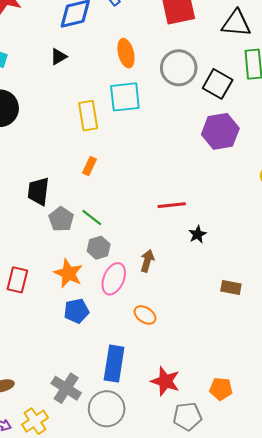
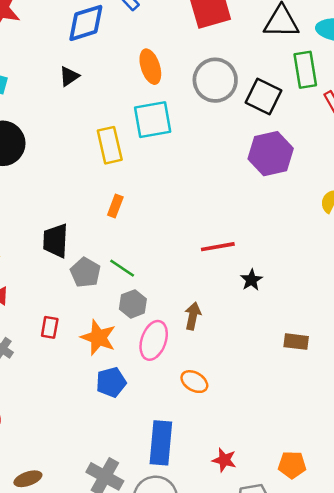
red rectangle: (17, 280) -> (50, 327), moved, size x0.7
red star: (165, 381) -> (224, 460), size x0.7

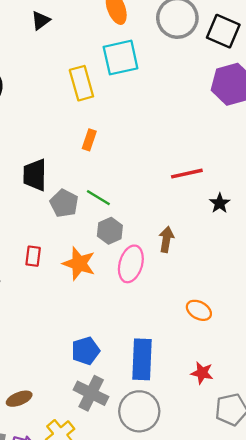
blue pentagon: (111, 382) -> (85, 351), moved
orange ellipse: (194, 382) -> (199, 310), moved

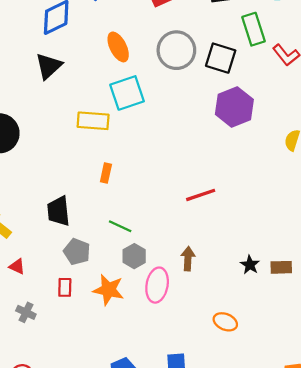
black triangle: (41, 20) -> (49, 66), size x1.5
yellow rectangle: (81, 83) -> (93, 121), turned -64
gray pentagon: (64, 203) -> (77, 252), moved
black star: (220, 203) -> (250, 265), moved

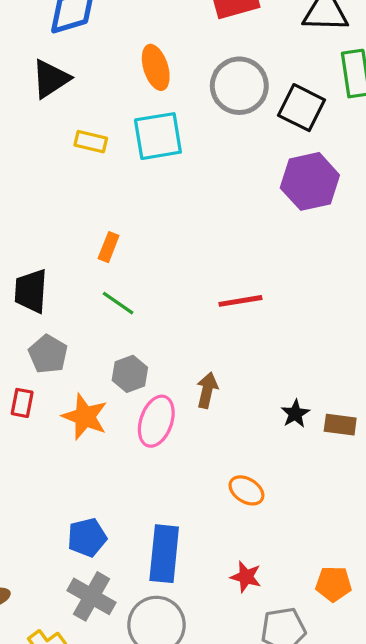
yellow rectangle: (93, 121) -> (91, 142), moved, size x0.7
green line: (120, 226) -> (118, 303), moved

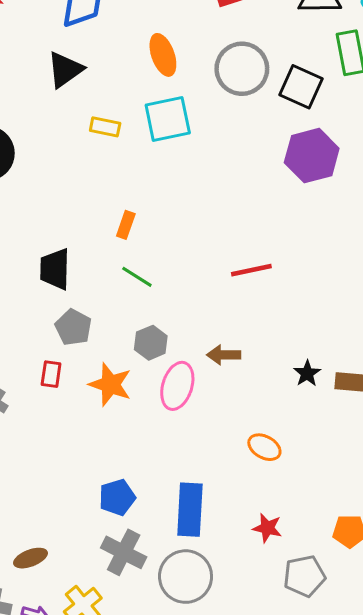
brown arrow: (207, 390) -> (224, 355), turned -100

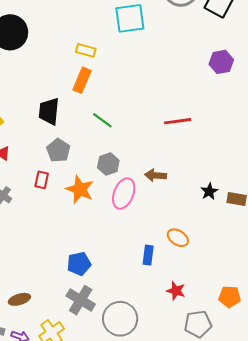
yellow rectangle: (105, 127) -> (86, 50), moved
purple hexagon: (312, 156) -> (221, 62), moved, size x0.7
orange rectangle: (126, 225) -> (82, 80), moved, size x1.4
blue rectangle: (190, 510) -> (148, 255), moved, size x0.6

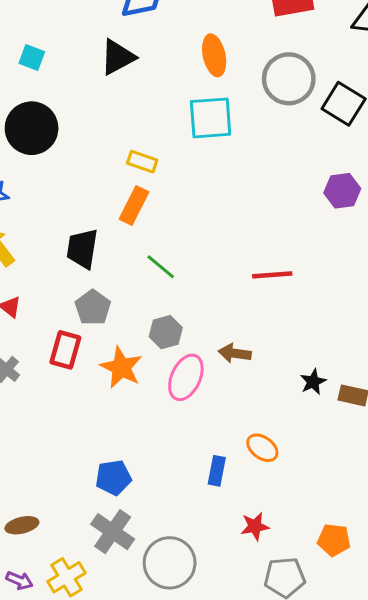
red rectangle: (42, 180) -> (65, 350), size x1.4
red star: (176, 291) -> (255, 526), turned -30

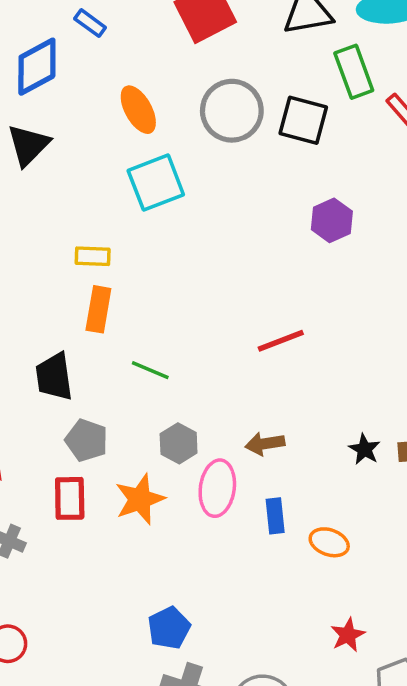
orange star: (121, 367) -> (140, 499), turned -30
blue rectangle: (217, 471) -> (275, 516), moved

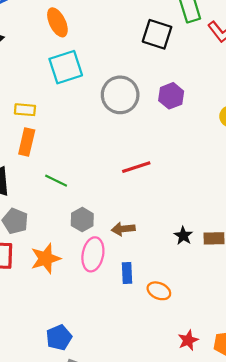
gray circle: (232, 111) -> (120, 95), moved
gray hexagon: (179, 443) -> (82, 220), moved
red star: (348, 635) -> (188, 340), moved

